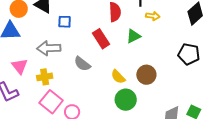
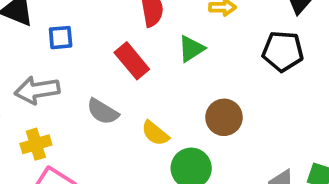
black pentagon: (189, 54) -> (283, 51), moved
yellow semicircle: (118, 77) -> (155, 133), moved

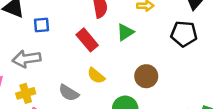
gray semicircle: (103, 112) -> (69, 93), moved
yellow semicircle: (155, 133) -> (96, 76), moved

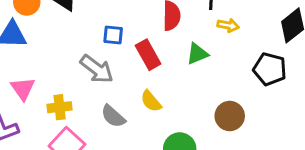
blue square: (42, 25) -> (113, 35), moved
gray arrow: (26, 59) -> (97, 69), moved, turned -144
brown circle: (146, 76) -> (230, 116), moved

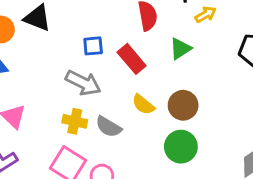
yellow arrow: (228, 25) -> (206, 14), turned -30
yellow cross: (60, 107) -> (75, 121), moved, turned 30
brown circle: (230, 116) -> (183, 105), moved

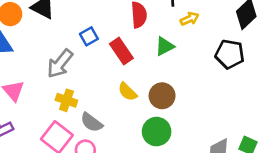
blue square: (93, 46) -> (89, 36), turned -30
gray arrow: (83, 83) -> (60, 64), moved, turned 96
gray semicircle: (109, 127) -> (92, 122), moved

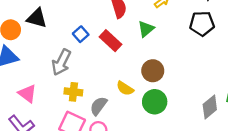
yellow semicircle: (127, 92) -> (125, 88), moved
gray semicircle: (92, 122) -> (98, 106), turned 102

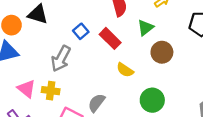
brown circle: (153, 71) -> (162, 52), moved
yellow semicircle: (125, 88) -> (125, 70), moved
yellow cross: (73, 92) -> (51, 91), moved

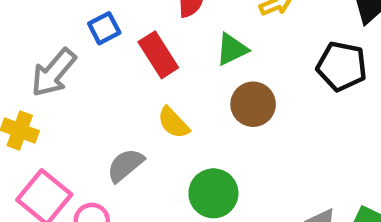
gray semicircle: (97, 103) -> (125, 165), moved

